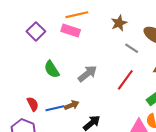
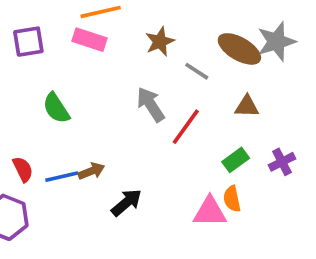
brown star: (119, 23) -> (160, 42), moved
purple square: (36, 31) -> (28, 42), turned 36
gray arrow: (87, 74) -> (151, 104), moved, turned -84

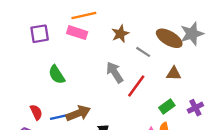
brown arrow: (91, 171) -> (78, 113), size x1.5

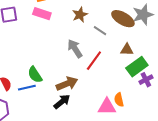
green semicircle: (57, 75) -> (35, 75), moved
green rectangle: (167, 107) -> (137, 67), moved, size x1.5
brown arrow: (78, 113) -> (67, 84), moved

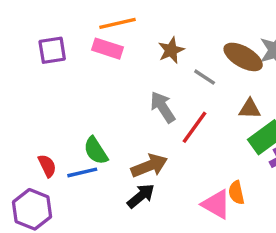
pink triangle: (107, 107) -> (216, 204), turned 30

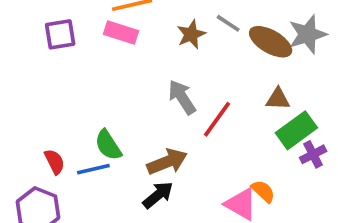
gray line: (205, 77) -> (228, 23), moved
orange semicircle: (236, 193) -> (263, 191), turned 145

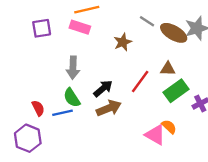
brown star: (191, 34) -> (123, 42), moved
gray arrow: (182, 97) -> (73, 68), moved, turned -145
brown triangle: (278, 99) -> (168, 69), moved
green rectangle: (296, 130) -> (176, 91), moved
black arrow: (158, 195) -> (103, 88), moved

